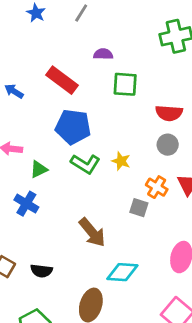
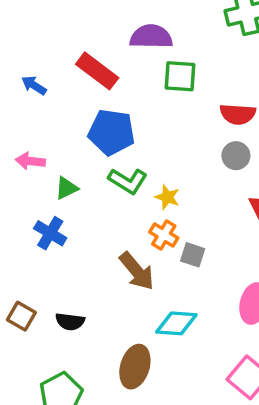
purple semicircle: (103, 54) -> (151, 37), size x1.6
yellow star: (121, 161) -> (167, 197), moved
orange cross: (157, 187) -> (164, 235), moved
gray square: (139, 208) -> (193, 255), moved

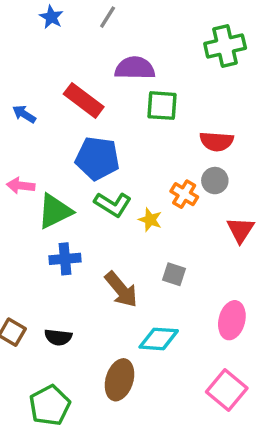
green triangle: (66, 188) -> (55, 211), size x1.6
blue cross: (50, 233) -> (65, 259), moved, turned -36
orange cross: (164, 235) -> (184, 194), moved

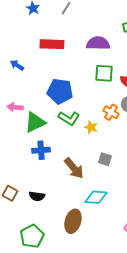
purple semicircle: (135, 68) -> (98, 43), moved
red rectangle: (84, 100) -> (52, 44), moved, turned -35
green square: (162, 106) -> (104, 73), moved

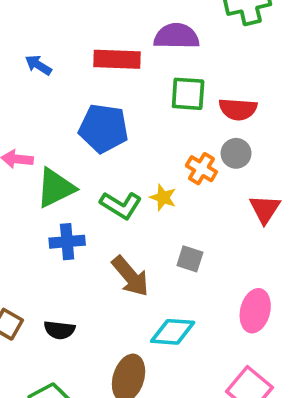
red rectangle: (52, 44) -> (117, 59), moved
blue arrow: (17, 65) -> (38, 65), moved
green L-shape: (69, 118) -> (121, 205), moved

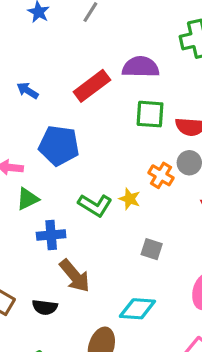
red rectangle: (117, 59) -> (92, 86), turned -39
blue pentagon: (104, 128) -> (59, 145), moved
green triangle: (56, 188) -> (28, 199), moved, size x0.7
brown arrow: (130, 276) -> (75, 276), moved

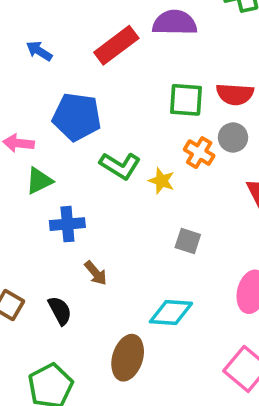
green square: (150, 114) -> (186, 100), moved
green L-shape: (95, 205) -> (120, 166), moved
brown arrow: (75, 276) -> (96, 273), size x0.6
black semicircle: (45, 307) -> (60, 311), turned -125

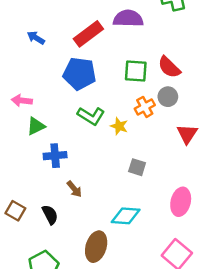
red semicircle: (235, 94) -> (169, 67), turned 40
blue pentagon: (77, 117) -> (79, 74), moved
orange cross: (199, 153) -> (145, 107), turned 30

